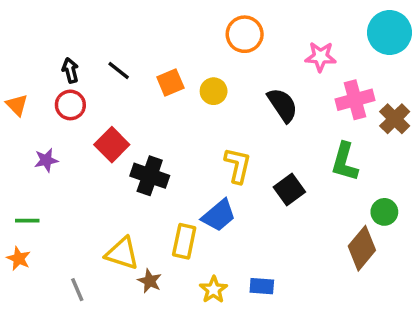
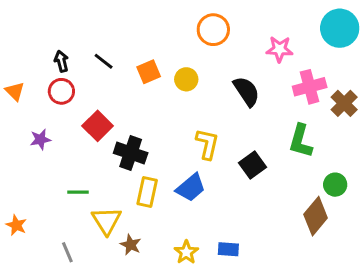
green line: (27, 221) -> (78, 192), moved
yellow rectangle: (184, 241) -> (147, 192), moved
yellow triangle: (122, 253) -> (107, 221), turned 40

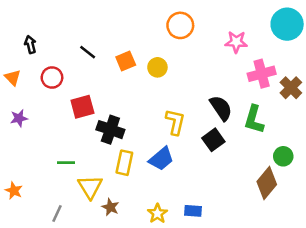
black arrow: (61, 61) -> (30, 44), moved
black semicircle: (246, 91) -> (221, 108), moved
red square: (98, 126) -> (82, 107), turned 30
purple star: (40, 139) -> (19, 118), moved
gray line: (67, 252) -> (57, 213), turned 48

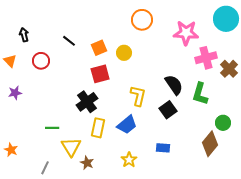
pink star: (236, 42) -> (186, 33), size x1.4
red square: (82, 107) -> (100, 74), moved
black cross: (110, 130) -> (87, 102), turned 35
blue rectangle: (193, 211) -> (163, 148), moved
yellow star: (157, 213) -> (129, 160), moved

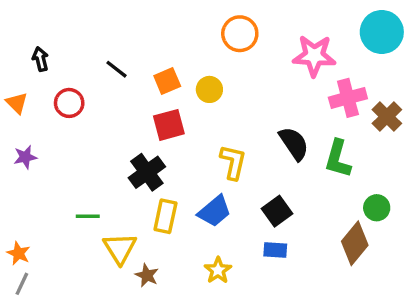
black square: (168, 110) -> (277, 211), moved
gray line: (45, 168) -> (22, 284), moved

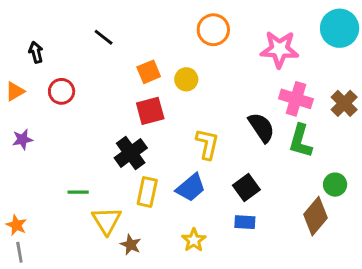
black line: (116, 69) -> (104, 37), moved
pink cross: (348, 98) -> (296, 99), moved, turned 32
orange triangle: (17, 103) -> (15, 91), turned 45
gray line: (22, 284) -> (19, 252), turned -35

